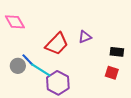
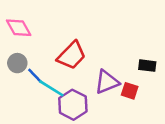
purple triangle: (85, 37) -> (107, 82), moved, size x1.5
gray circle: (18, 66) -> (17, 63), moved
red square: (112, 73) -> (130, 91), moved

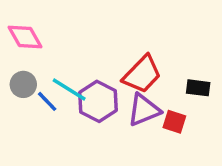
red trapezoid: (72, 55) -> (142, 74), moved
cyan line: (51, 88) -> (69, 90), moved
purple hexagon: (73, 105) -> (98, 101), moved

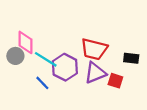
pink diamond: (25, 37) -> (26, 42), moved, turned 30
red trapezoid: (142, 74) -> (94, 49), turned 60
blue line: (47, 101) -> (42, 83), moved

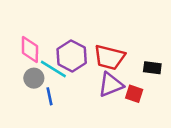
gray circle: (15, 56) -> (34, 78), moved
purple hexagon: (65, 67) -> (72, 56), moved
blue line: (42, 83) -> (49, 96), turned 32

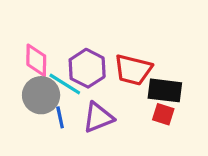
black rectangle: (152, 68) -> (165, 90), moved, size x1.5
gray circle: (34, 78) -> (41, 95), size x1.5
purple triangle: (111, 85) -> (98, 117), moved

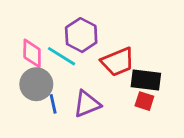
purple hexagon: (87, 68) -> (81, 35), moved
red trapezoid: (133, 70) -> (118, 62), turned -36
cyan line: (65, 84) -> (62, 56), moved

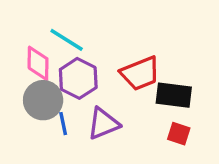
purple hexagon: (81, 35) -> (78, 78), moved
cyan line: (62, 56) -> (67, 40), moved
red square: (144, 101) -> (179, 134), moved

